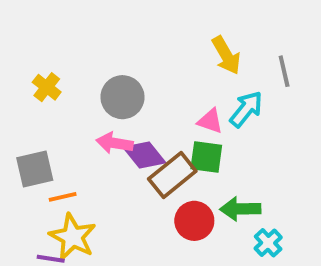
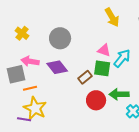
cyan arrow: (246, 109) -> (122, 58), moved
pink arrow: (115, 143) -> (30, 61), moved
purple diamond: (144, 155) -> (57, 67), moved
brown rectangle: (172, 175) -> (85, 77), size x0.6

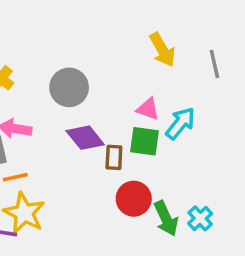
purple diamond: (57, 67) -> (85, 138), moved
brown rectangle: (85, 77) -> (114, 157), turned -48
green arrow: (119, 94) -> (166, 218), moved, turned -114

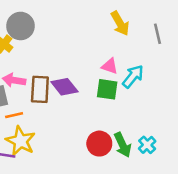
gray circle: (69, 87) -> (21, 26), moved
brown rectangle: (114, 157) -> (40, 89), moved, size x1.5
red circle: (134, 199) -> (99, 144), moved

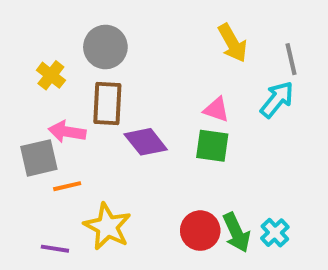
gray circle: (21, 26) -> (105, 47), moved
cyan arrow: (133, 76) -> (277, 99), moved
brown rectangle: (40, 89) -> (107, 103), moved
yellow star: (21, 141) -> (107, 227), moved

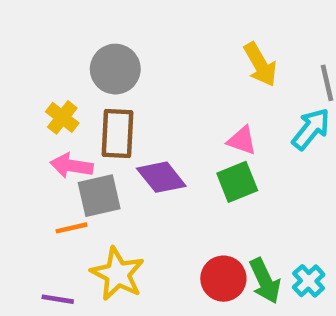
yellow cross: (51, 75) -> (62, 117), moved
green square: (212, 146) -> (237, 182), turned -30
gray square: (39, 158) -> (99, 196), moved

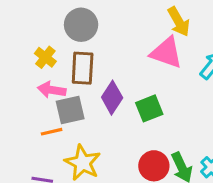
pink triangle: (242, 140) -> (166, 53), moved, size x1.6
purple diamond: (161, 177) -> (112, 98), turned 72
green square: (237, 182) -> (149, 108), moved

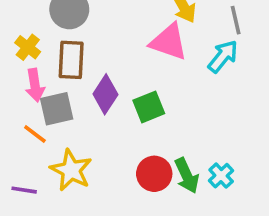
pink arrow: (52, 90) -> (35, 85), turned -108
orange line: (52, 132) -> (35, 134), turned 50

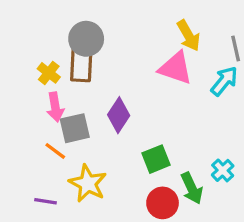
brown rectangle: (71, 60) -> (81, 65), moved
green square: (149, 107) -> (156, 159), moved
red circle: (154, 174) -> (163, 203), moved
cyan cross: (221, 176) -> (223, 170), moved

